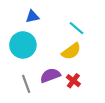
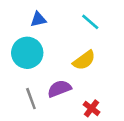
cyan line: (77, 28) -> (90, 22), moved
red cross: (73, 81) -> (91, 108), moved

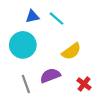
cyan line: (90, 22) -> (57, 19), moved
red cross: (91, 108) -> (84, 84), moved

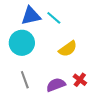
blue triangle: (32, 16) -> (31, 16), size x1.5
purple semicircle: (50, 76) -> (56, 85), moved

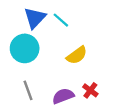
blue triangle: (31, 16) -> (35, 18), turned -35

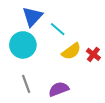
cyan line: (61, 20) -> (58, 29), moved
red cross: (90, 90) -> (93, 54), moved

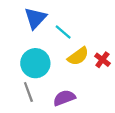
cyan circle: (23, 45) -> (35, 63), moved

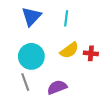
cyan line: (63, 32) -> (66, 18), moved, turned 56
red cross: (102, 60) -> (91, 53), turned -32

